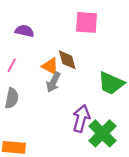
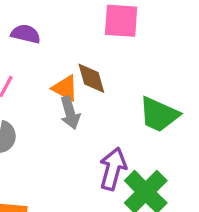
gray arrow: (53, 82) -> (70, 113), turned -42

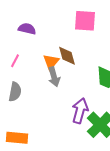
orange triangle: (65, 88) -> (51, 62), turned 42

